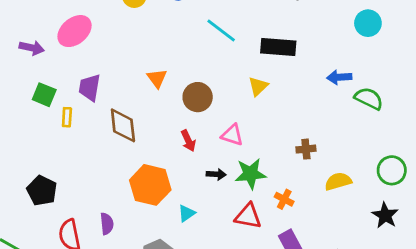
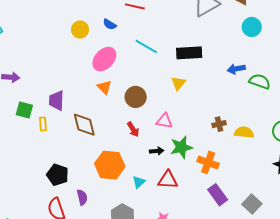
pink ellipse: (75, 31) -> (104, 59), moved
yellow semicircle: (338, 181) -> (244, 132), moved, turned 30
black pentagon: (42, 191) -> (58, 175), moved
orange cross: (284, 199) -> (208, 162), size x1.5
red triangle: (248, 216) -> (168, 180), moved

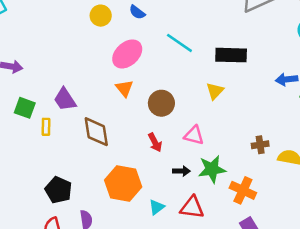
purple trapezoid: (57, 100) -> (65, 99), turned -40

